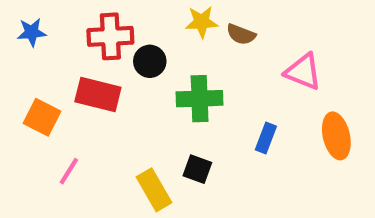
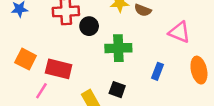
red rectangle: (98, 94) -> (59, 69), moved

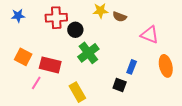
green cross: (118, 48) -> (88, 53), moved, turned -35
black square: (117, 90) -> (120, 85), moved

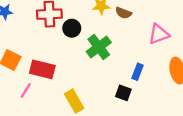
pink triangle: (150, 35) -> (159, 34), turned -42
green cross: (88, 53) -> (99, 47), moved

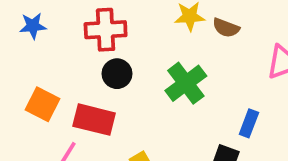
black circle: (72, 28) -> (117, 74), moved

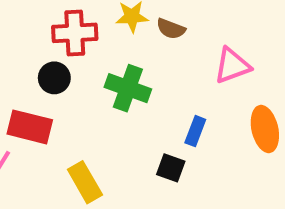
red cross: (106, 30) -> (75, 33), moved
green cross: (186, 83) -> (128, 88), turned -33

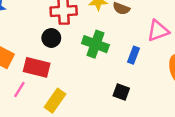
blue rectangle: (195, 131) -> (134, 55), moved
yellow rectangle: (85, 182) -> (55, 101), moved, turned 65

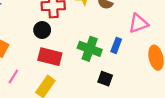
green cross: (95, 44) -> (90, 49), moved
red rectangle: (37, 67) -> (50, 57), moved

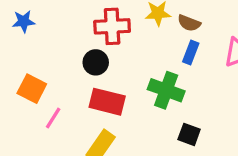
blue rectangle: (116, 45) -> (191, 53), moved
pink line: (13, 76) -> (53, 118), moved

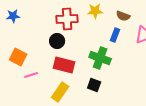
brown semicircle: (189, 23) -> (123, 16), moved
pink line: (53, 118) -> (31, 75), turned 40
black square: (189, 134) -> (94, 85), moved

